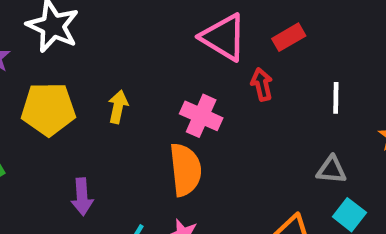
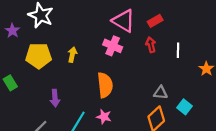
red arrow: (262, 84) -> (151, 45), moved
pink cross: (201, 116) -> (113, 46), moved
gray triangle: (331, 170) -> (161, 93), moved

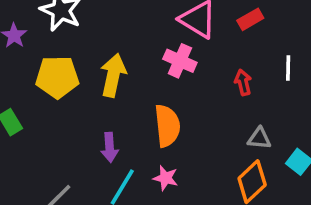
red arrow: (151, 45) -> (243, 82), moved
yellow arrow: (72, 55) -> (113, 75), size x1.6
purple arrow: (55, 98) -> (110, 147), moved

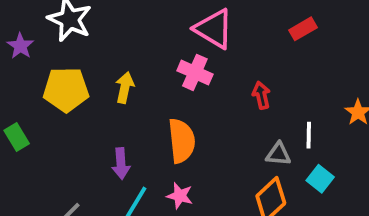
red rectangle: (250, 19) -> (303, 29), moved
white line: (288, 68) -> (309, 135), moved
yellow arrow: (113, 75) -> (125, 88), size x0.7

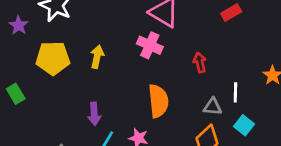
orange semicircle: (182, 141) -> (158, 101), moved

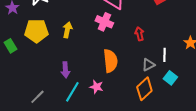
green rectangle: (16, 94) -> (10, 46), moved
gray triangle: (213, 107) -> (148, 65), turned -32

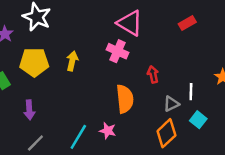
red arrow: (139, 34) -> (153, 74), moved
purple arrow: (65, 70) -> (29, 110), moved

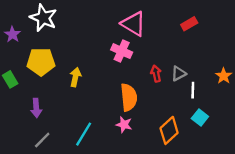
yellow arrow: (72, 61) -> (75, 77), moved
gray triangle: (171, 104) -> (179, 74), moved
pink star: (108, 131) -> (124, 125), moved

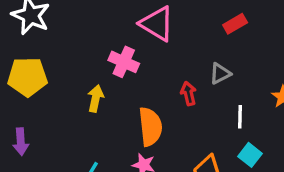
pink cross: (122, 51) -> (124, 62), moved
gray triangle: (179, 74) -> (220, 74), moved
yellow arrow: (75, 77) -> (96, 98), moved

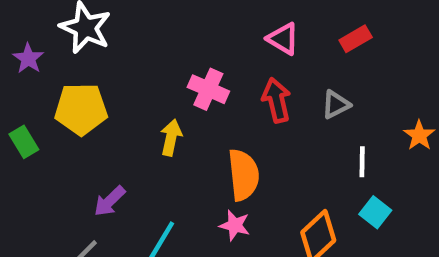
pink triangle: (157, 24) -> (283, 39), moved, size x0.7
red arrow: (189, 93) -> (276, 100), moved, size x1.4
purple arrow: (21, 142) -> (110, 201), moved, turned 50

